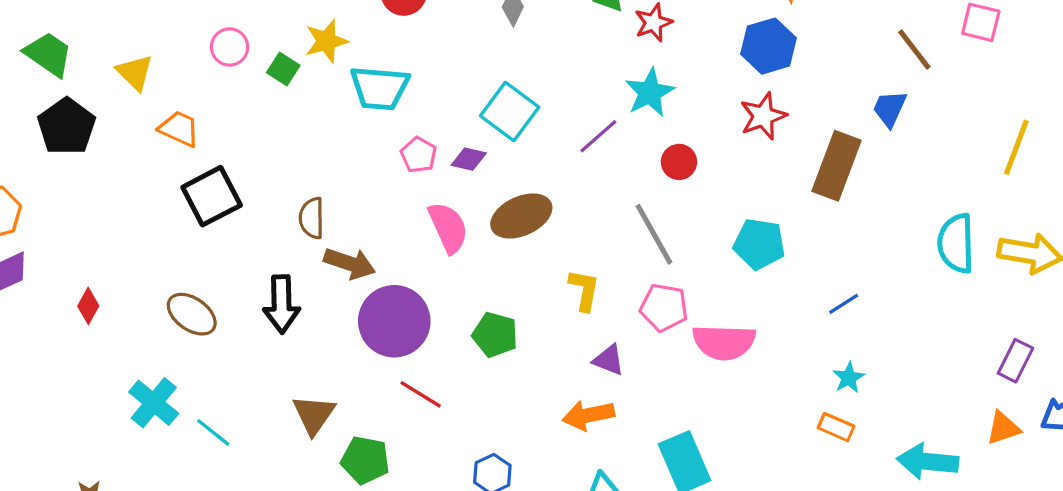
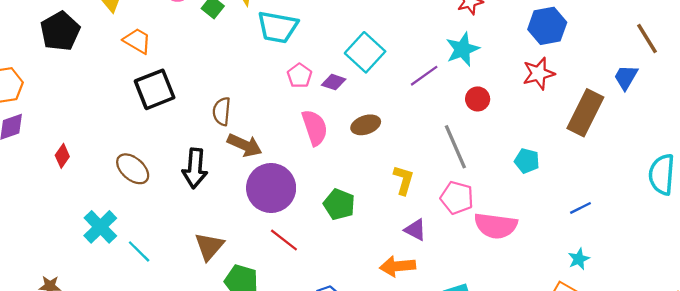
brown ellipse: (521, 216) -> (366, 125), size x0.7
cyan pentagon: (759, 244) -> (527, 161), size x0.7

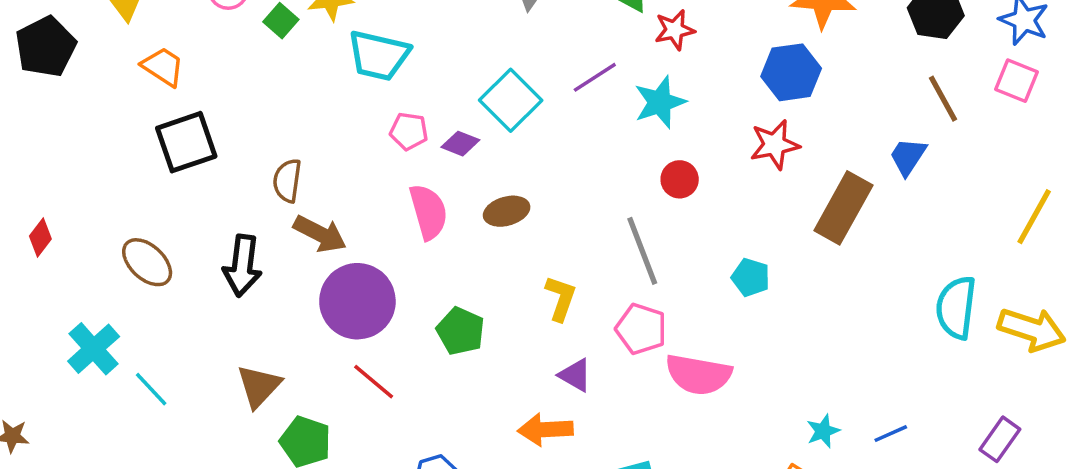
pink pentagon: (300, 76) -> (409, 131), turned -30
purple line: (424, 76) -> (595, 77), moved
blue line: (581, 208) -> (891, 434), moved

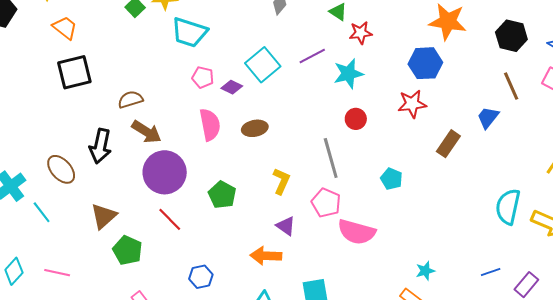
brown semicircle: (287, 181) -> (130, 99), turned 60
brown rectangle: (843, 208) -> (448, 144), size x0.7
brown ellipse: (147, 262) -> (61, 169), moved
blue line: (891, 434) -> (491, 272), moved

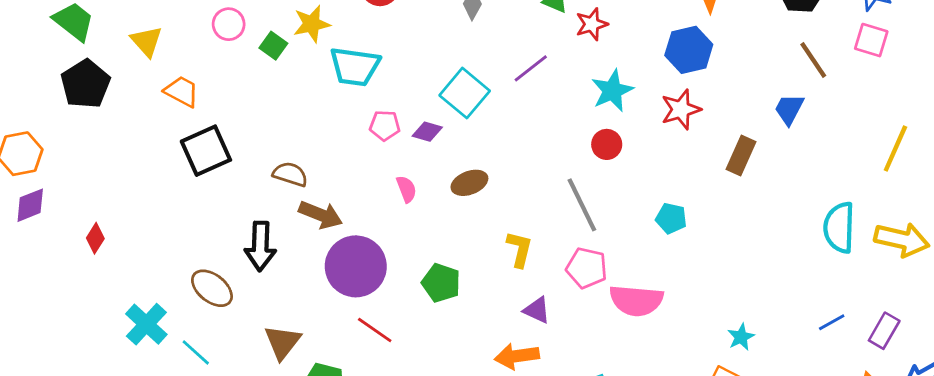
cyan star: (348, 74) -> (612, 91), moved
brown semicircle: (130, 99) -> (290, 174), turned 45
pink semicircle: (210, 125) -> (406, 189), size x0.6

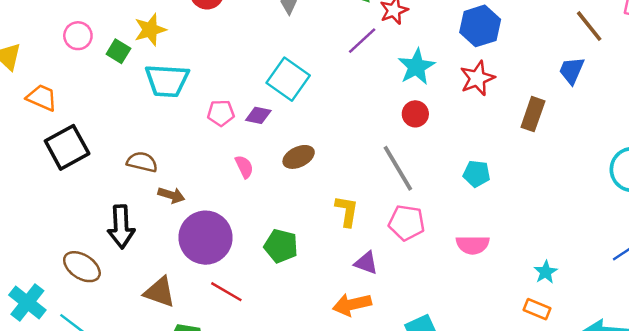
cyan trapezoid: (355, 67) -> (167, 81), moved
purple line: (531, 68) -> (362, 41), moved
brown arrow: (321, 215) -> (171, 195), size x0.7
pink semicircle: (636, 300) -> (473, 245), moved, size x0.7
brown triangle: (282, 342) -> (160, 292), moved, turned -44

